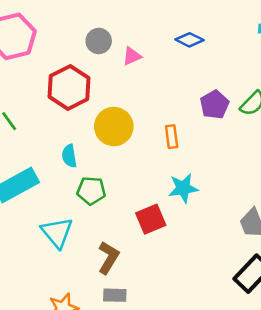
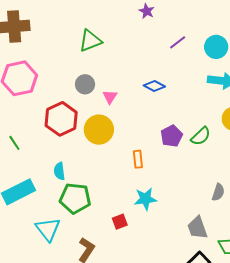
pink triangle: (132, 56) -> (110, 97), turned -35
yellow circle: (114, 127) -> (99, 130), moved
green pentagon: (91, 191) -> (75, 198), size x1.4
red square: (151, 219) -> (120, 222), size x0.7

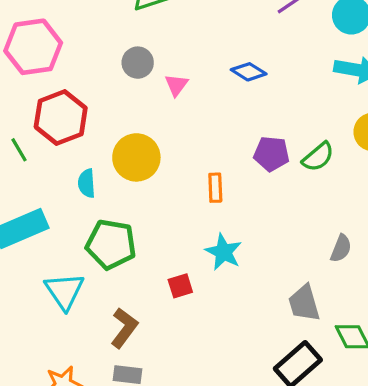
red hexagon: (61, 119) -> (61, 118), moved
yellow circle: (99, 130) -> (136, 157), moved
purple pentagon: (172, 136) -> (271, 154), turned 30
cyan semicircle: (59, 171) -> (87, 183), moved
cyan star: (145, 199) -> (224, 252), turned 30

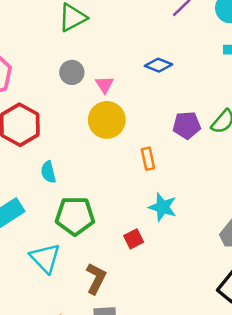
yellow circle: (136, 157) -> (107, 120), moved

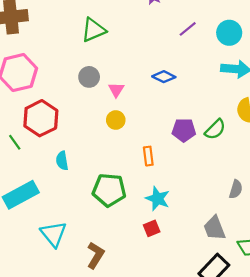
yellow circle: (107, 120) -> (116, 120), size x0.6
green pentagon: (75, 216) -> (109, 190), moved
red square: (134, 239) -> (152, 228), moved

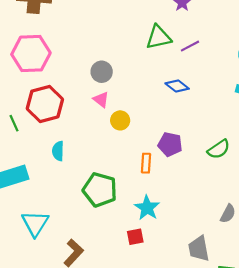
purple line: (188, 29) -> (190, 46), moved
green triangle: (93, 30) -> (159, 37), moved
pink triangle: (116, 90) -> (101, 100), moved, turned -35
purple pentagon: (184, 130) -> (170, 144), moved

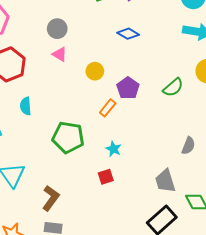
yellow circle: (120, 120) -> (95, 71), moved
purple pentagon: (170, 144) -> (128, 88), turned 30
orange rectangle: (146, 163) -> (108, 108), turned 42
cyan star: (147, 208) -> (114, 149), size x0.7

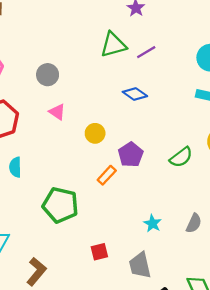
gray circle: (57, 29) -> (48, 75), moved
cyan star: (114, 149) -> (152, 223), moved
gray trapezoid: (165, 181) -> (140, 265), moved

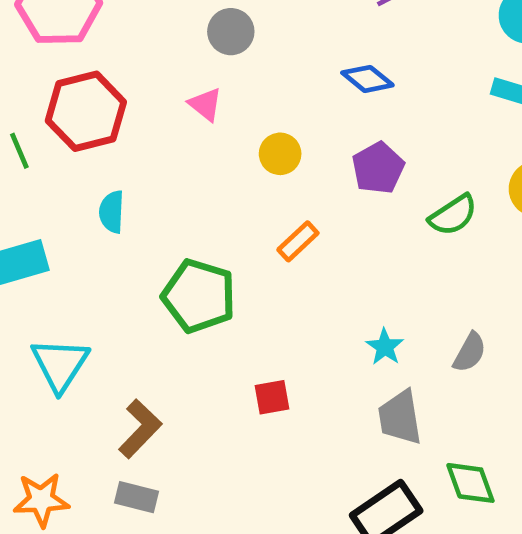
gray circle: (48, 75) -> (231, 32), moved
purple pentagon: (131, 155) -> (378, 168), moved
gray trapezoid: (140, 265) -> (400, 417), moved

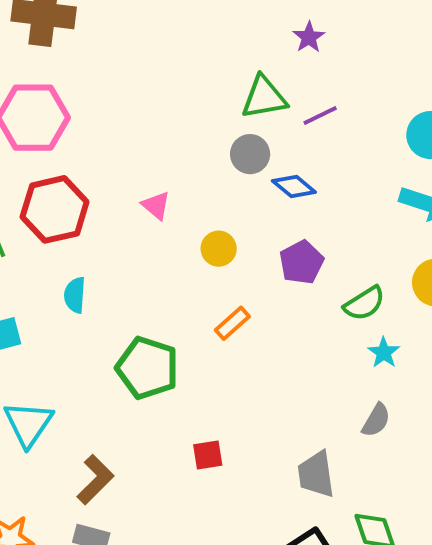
gray circle: (231, 32) -> (250, 154), moved
cyan star: (385, 347) -> (384, 353), moved

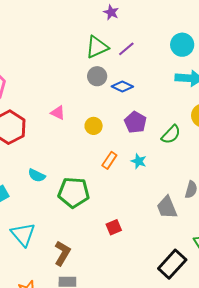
cyan semicircle: (75, 295) -> (37, 175), moved, turned -54
cyan star: (384, 353) -> (139, 161), moved
gray trapezoid: (316, 474) -> (167, 207), moved

